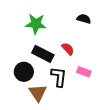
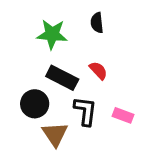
black semicircle: (84, 19) -> (97, 23), moved, turned -112
pink rectangle: (84, 72) -> (123, 115), moved

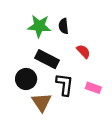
black semicircle: (97, 23) -> (64, 26), moved
red semicircle: (98, 70) -> (83, 51), moved

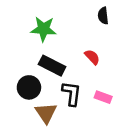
black semicircle: (64, 26) -> (103, 16), moved

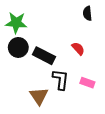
green star: (44, 29) -> (16, 23), moved
black circle: (29, 87) -> (18, 47), moved

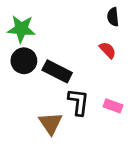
red semicircle: (78, 49) -> (108, 50), moved

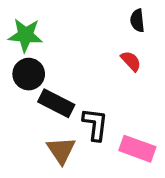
black rectangle: (57, 71) -> (56, 103), moved
pink rectangle: (113, 106) -> (137, 149), moved, size x1.5

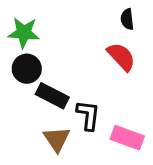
red semicircle: (131, 61) -> (121, 57), size x1.5

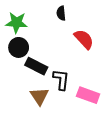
black semicircle: (127, 19) -> (61, 13), moved

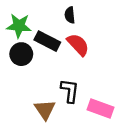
red semicircle: (84, 39) -> (78, 45), moved
black rectangle: (36, 66) -> (47, 41), moved

